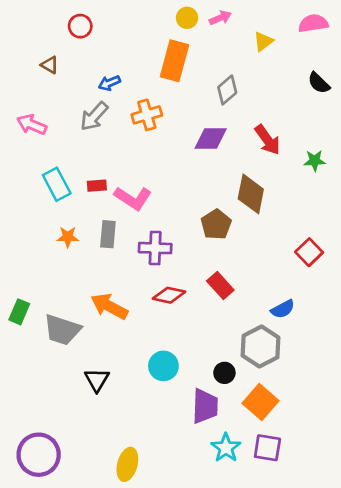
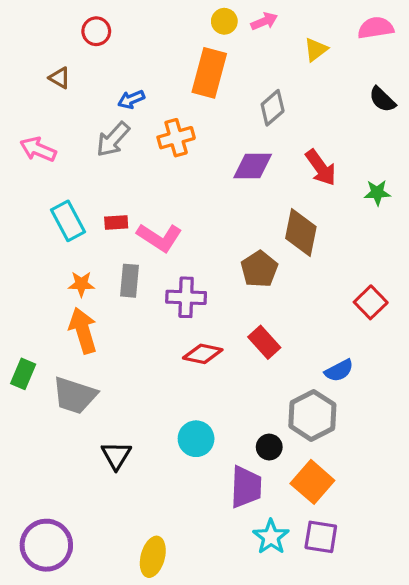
orange arrow: (109, 306) -> (83, 331), moved, turned 45

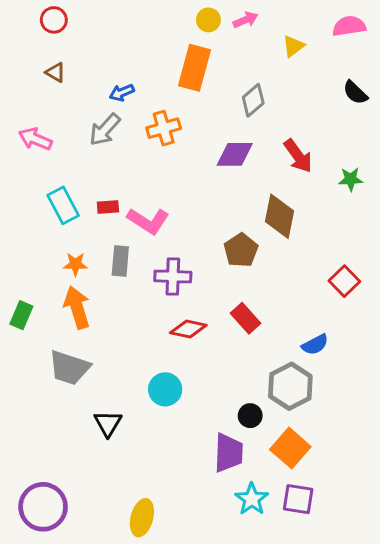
red circle: (96, 31) -> (54, 20), moved
green rectangle: (23, 374) -> (21, 315), moved
cyan circle: (196, 439) -> (165, 389), moved

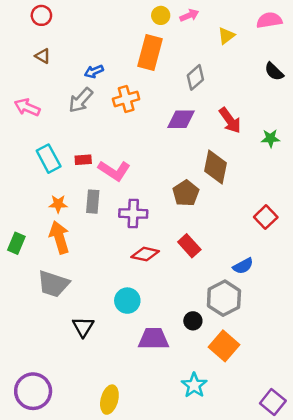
purple trapezoid: (229, 453) -> (154, 339), moved, turned -92
purple square: (298, 499) -> (273, 402), moved, turned 30

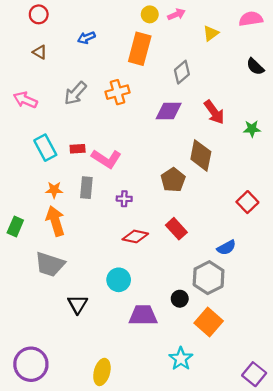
blue arrow: (94, 72) -> (86, 38), moved
purple cross: (133, 213) -> (124, 199), size x0.6

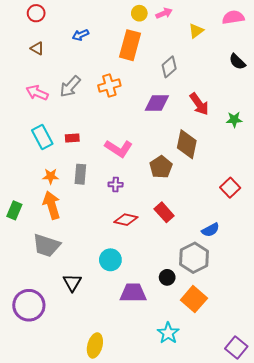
pink arrow: (25, 100) -> (37, 93), moved
pink L-shape: (106, 159) -> (119, 148), moved
purple circle: (31, 364) -> (29, 305), moved

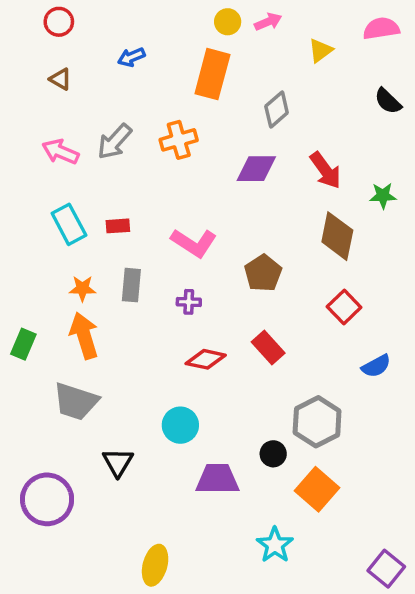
brown diamond: (187, 144) -> (337, 236), moved
red square: (230, 188) -> (344, 307), moved
blue semicircle: (210, 230) -> (376, 366), moved

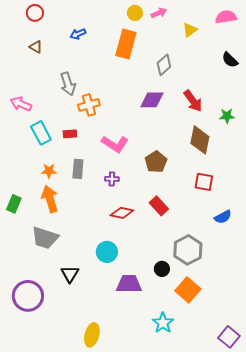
orange cross: (179, 140) -> (89, 105), moved
gray arrow: (115, 142) -> (68, 84), turned -60
pink arrow: (61, 152) -> (21, 104), moved
red square: (344, 307) -> (204, 182), turned -36

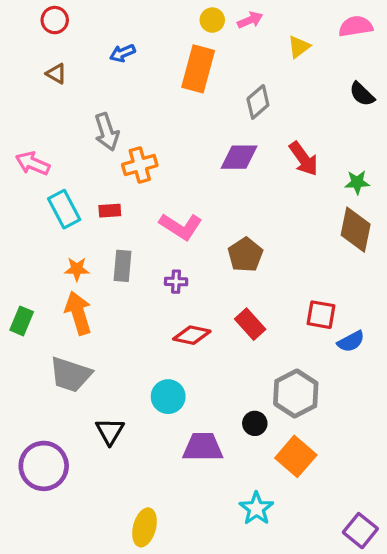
brown diamond: (200, 140) -> (356, 230), moved
red square: (204, 182) -> (321, 315), moved

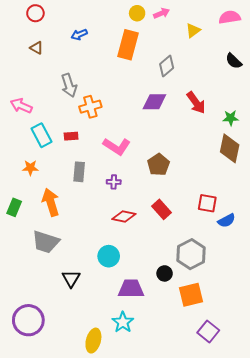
orange star: (77, 269) -> (30, 168), moved
orange square: (296, 456) -> (191, 295), turned 35
purple circle: (44, 466) -> (28, 320), moved
cyan star: (256, 508) -> (123, 322), moved
purple square: (360, 531) -> (208, 331), moved

